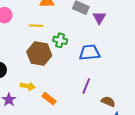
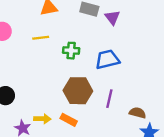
brown hexagon: (39, 54) -> (78, 91), moved
yellow arrow: (28, 86) -> (42, 119), moved

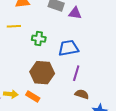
purple triangle: (112, 17) -> (75, 13), turned -48
purple line: (109, 99) -> (76, 73), moved
brown semicircle: (138, 113) -> (82, 94), moved

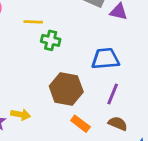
green cross: (39, 39) -> (51, 40), moved
orange rectangle: (33, 96) -> (80, 124), moved

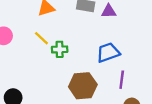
yellow line: (33, 22) -> (41, 38), turned 56

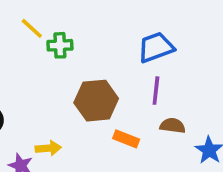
blue trapezoid: (108, 52) -> (156, 47), moved

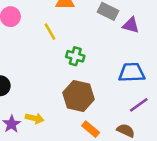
green cross: (60, 45) -> (75, 56), moved
purple line: (156, 91) -> (139, 105), moved, turned 30

